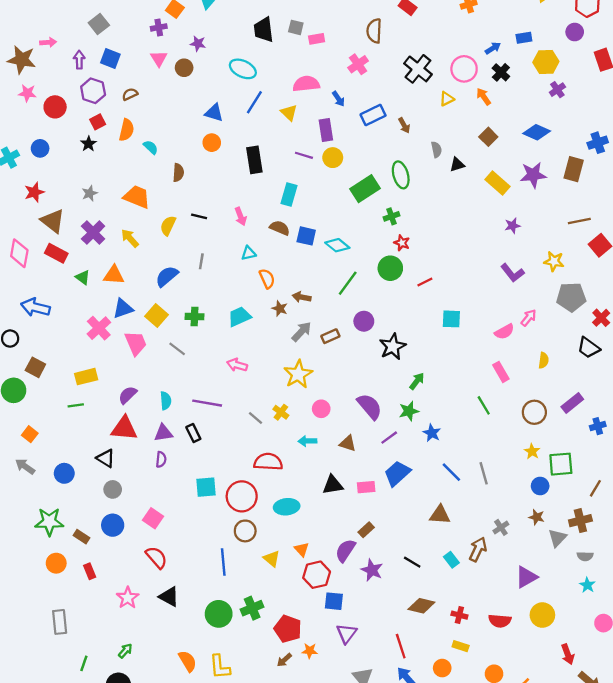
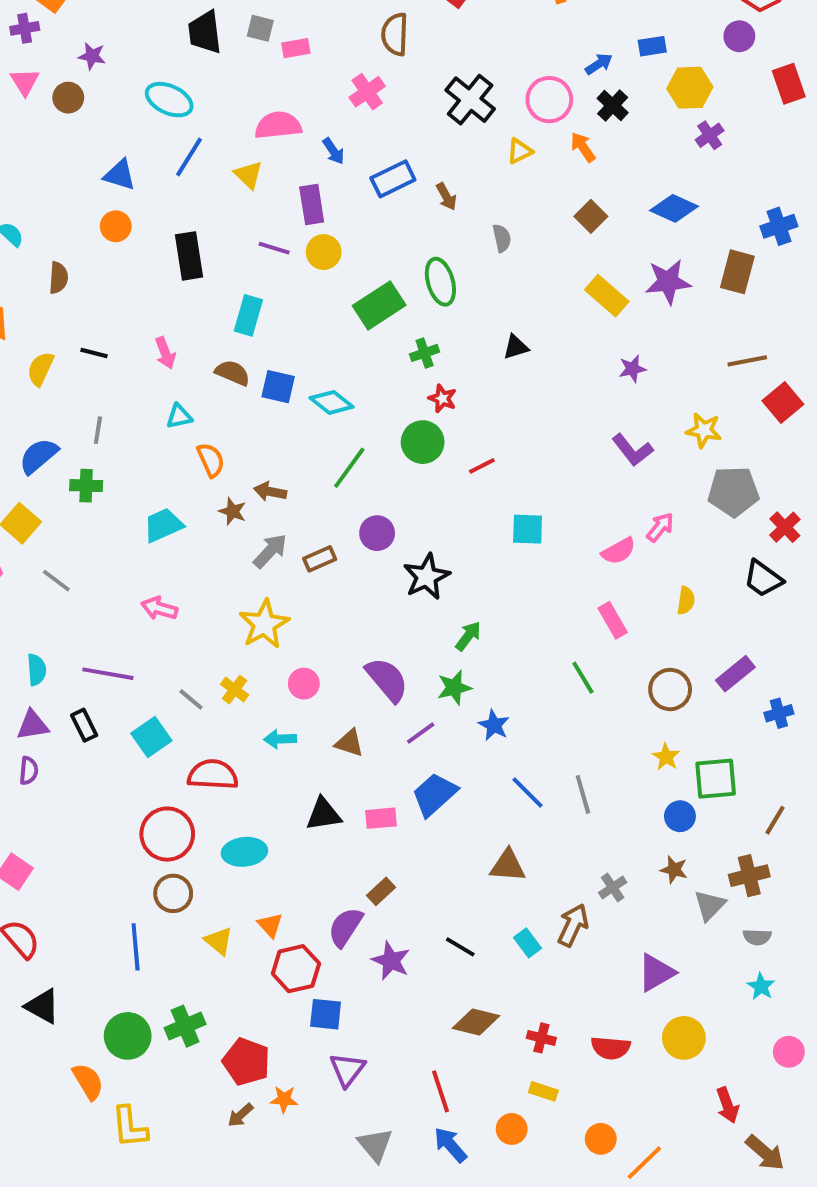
black triangle: (457, 165) -> (516, 347), moved
green cross: (194, 317) -> (86, 486), moved
cyan square: (206, 487) -> (151, 737), moved, turned -30
orange semicircle: (188, 661) -> (88, 1081), moved

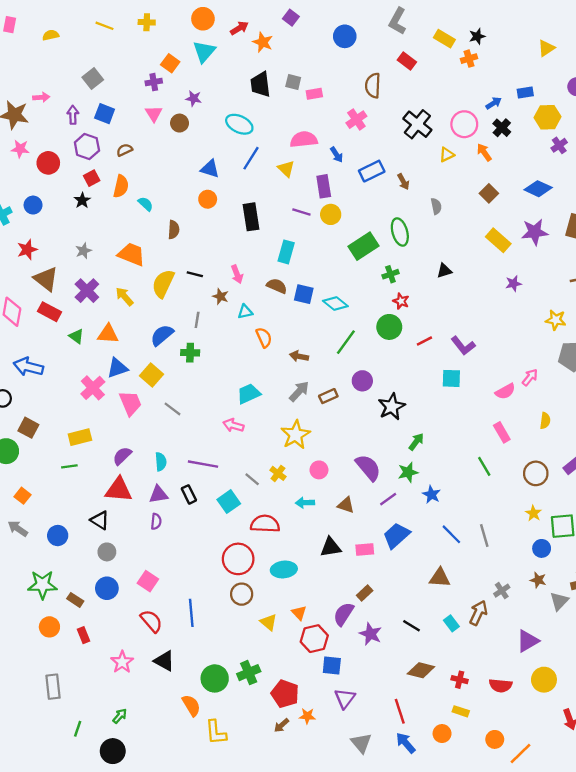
yellow semicircle: (41, 369) -> (163, 284), size x1.4
purple L-shape: (632, 450) -> (463, 346), moved
brown star: (233, 511) -> (221, 296), moved
cyan trapezoid: (163, 525) -> (249, 394), moved
blue line: (136, 947) -> (191, 613), moved

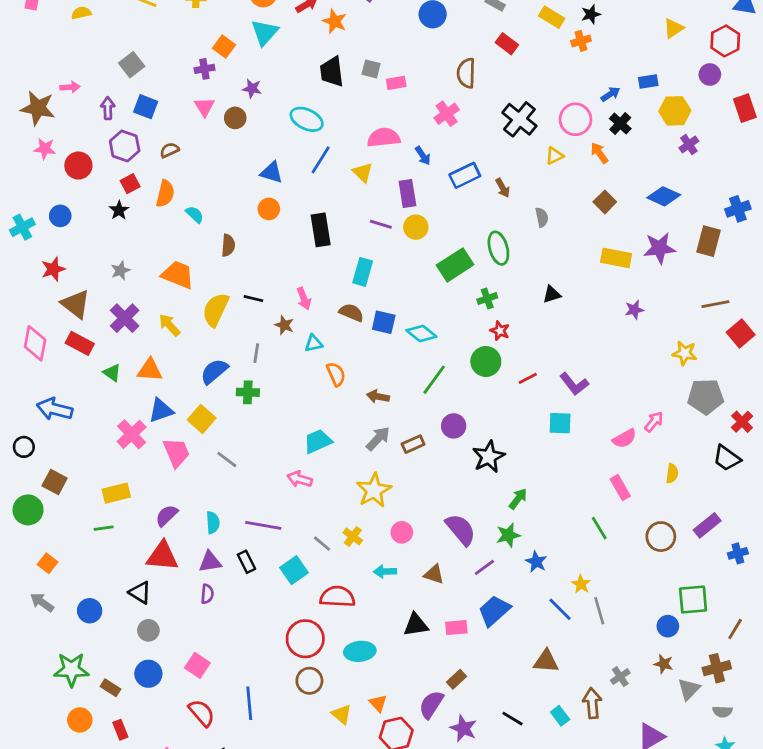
yellow rectangle: (498, 240) -> (616, 258), turned -30
yellow star: (533, 513) -> (581, 584), moved
brown arrow: (478, 613) -> (592, 703), turned -30

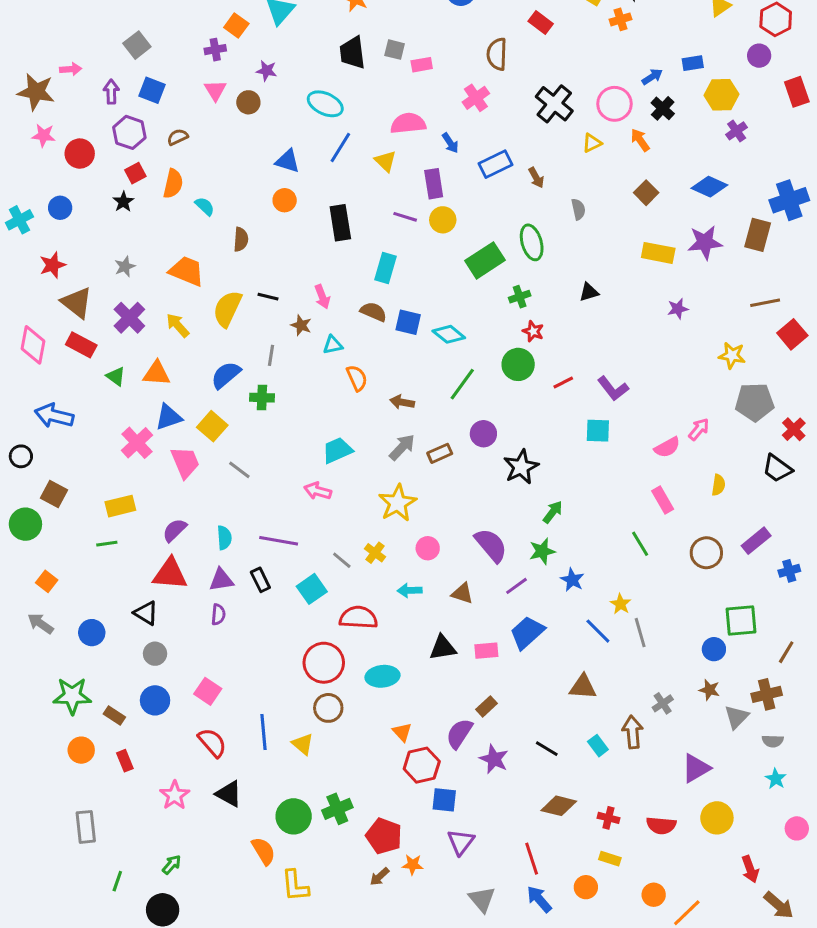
blue cross: (738, 209) -> (789, 200), size x1.4
yellow triangle: (342, 714) -> (303, 744), moved

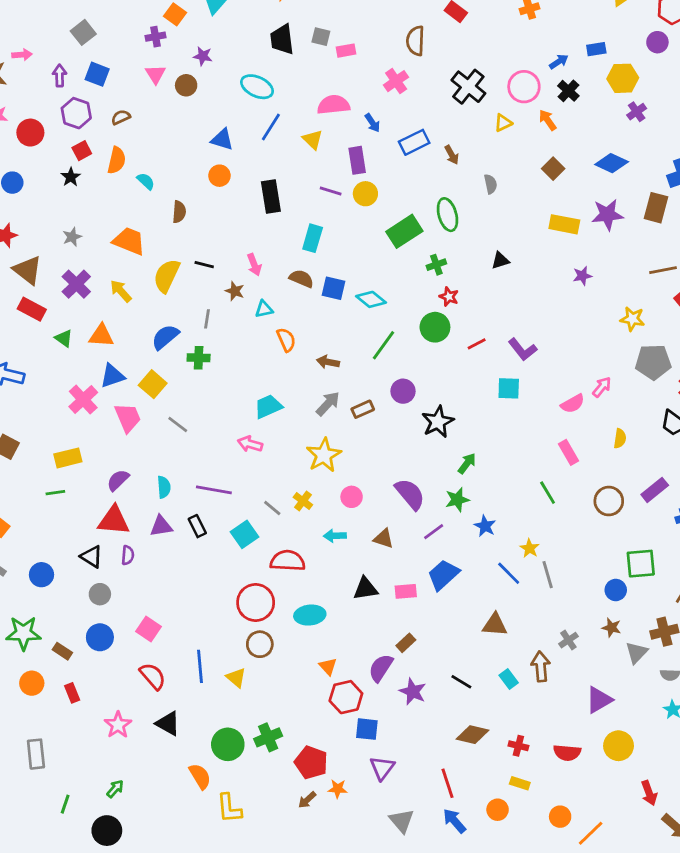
purple semicircle: (218, 615) -> (128, 555), moved

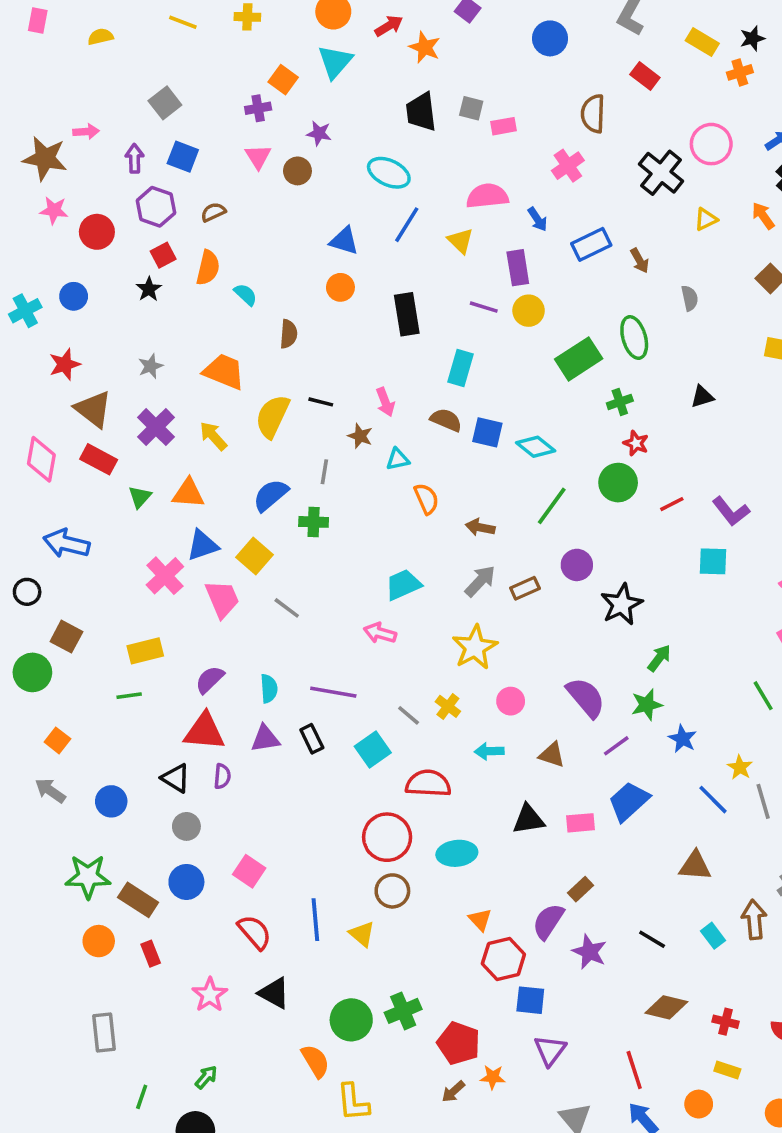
pink circle: (524, 87) -> (711, 144), moved
green triangle: (64, 338) -> (140, 497), turned 36
brown rectangle: (62, 651) -> (138, 900), size x1.5

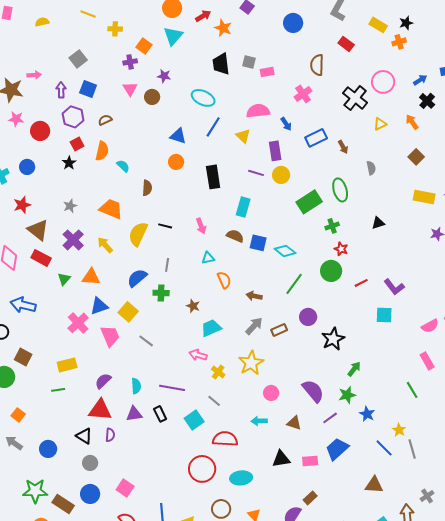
yellow cross: (247, 17) -> (115, 29), moved
brown star: (360, 436) -> (193, 306), moved
yellow cross: (448, 706) -> (218, 372), moved
brown circle: (392, 891) -> (221, 509), moved

